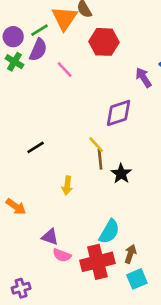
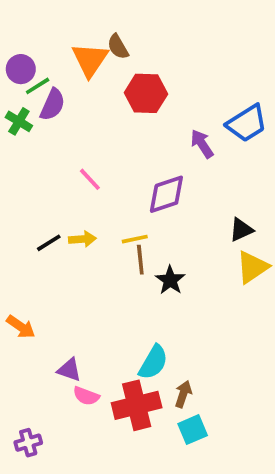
green line: (40, 30) -> (38, 86), moved
purple circle: (13, 37) -> (21, 69), moved
pink line: (65, 70) -> (90, 179), moved
yellow line: (96, 145) -> (135, 239), turned -60
yellow arrow: (67, 185) -> (82, 239), moved, turned -102

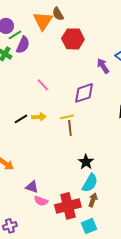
black star: (170, 280) -> (86, 162), moved
cyan semicircle: (153, 362) -> (90, 183), moved
cyan square: (193, 430) -> (89, 226), moved

